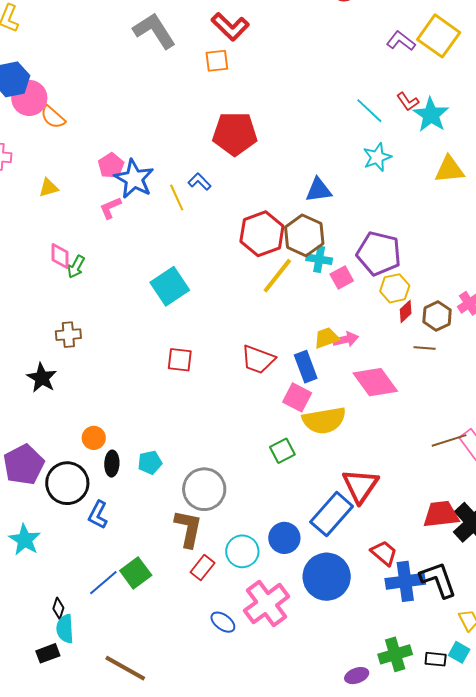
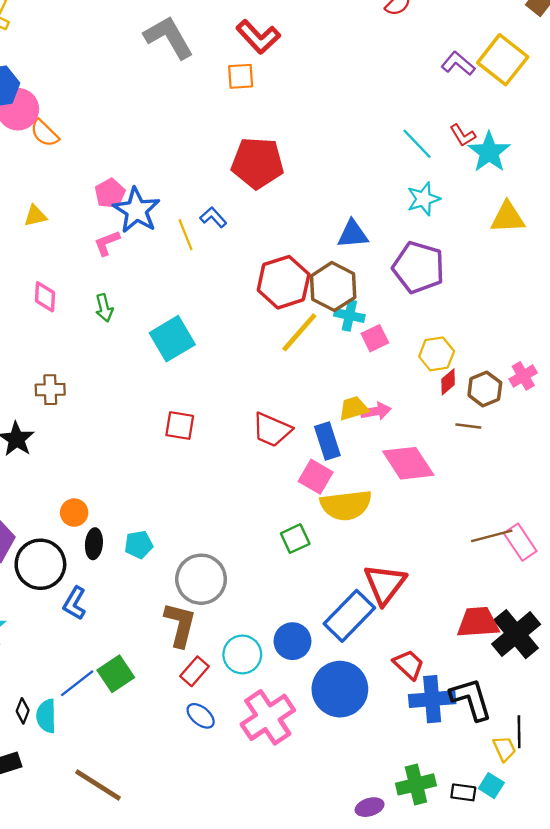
purple pentagon: (379, 253) -> (419, 267), moved
green arrow: (76, 267) -> (104, 308), moved, turned -45
blue ellipse: (223, 622) -> (201, 716), moved
cyan semicircle: (65, 629) -> (46, 716), moved

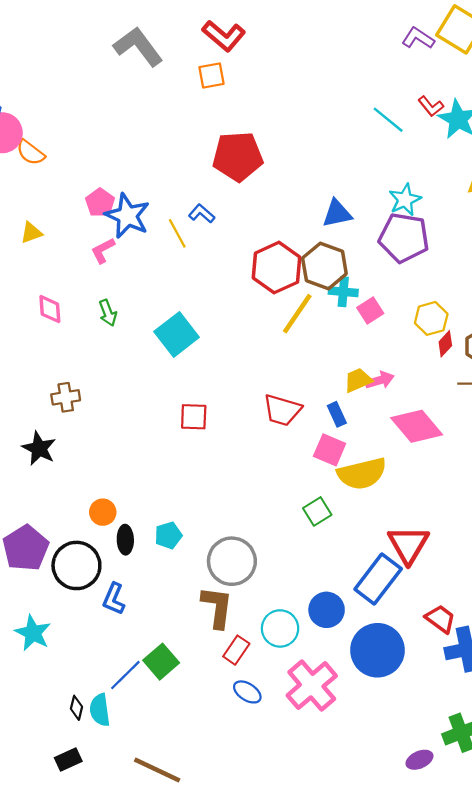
cyan star: (423, 199) -> (405, 200), moved
blue rectangle: (327, 441) -> (337, 414), size x0.7

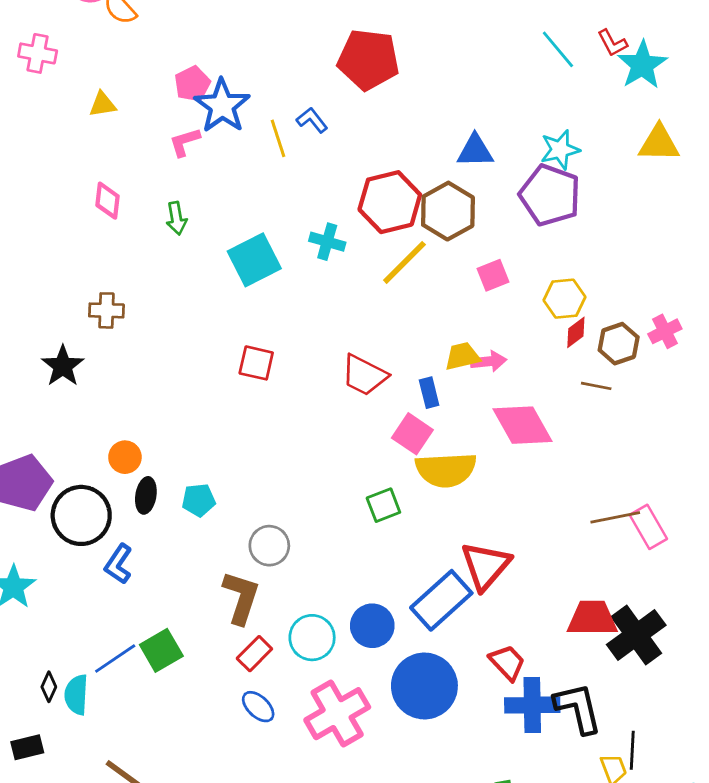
cyan cross: (343, 292) -> (327, 242), moved
gray circle: (232, 561) -> (269, 546), size x0.7

